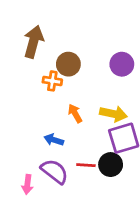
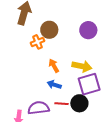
orange cross: (52, 81) -> (37, 42), turned -32
blue arrow: (54, 140) -> (54, 85), moved
purple semicircle: (55, 171) -> (39, 108), turned -45

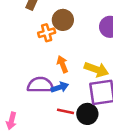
blue arrow: (54, 85) -> (60, 87), turned 136
purple semicircle: (39, 108) -> (40, 85), moved

